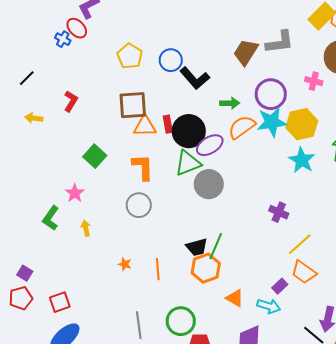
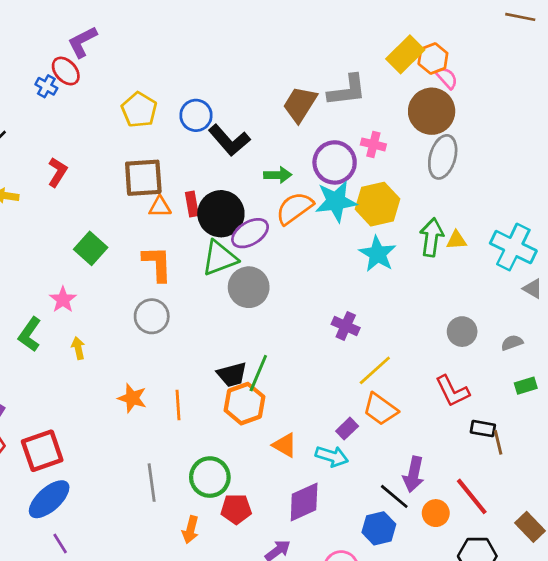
pink cross: (314, 81) -> (373, 144), moved
orange triangle: (145, 126) -> (160, 207), size x0.7
orange star: (125, 264) -> (132, 398), size x1.5
red square: (60, 302) -> (42, 451), size x1.4

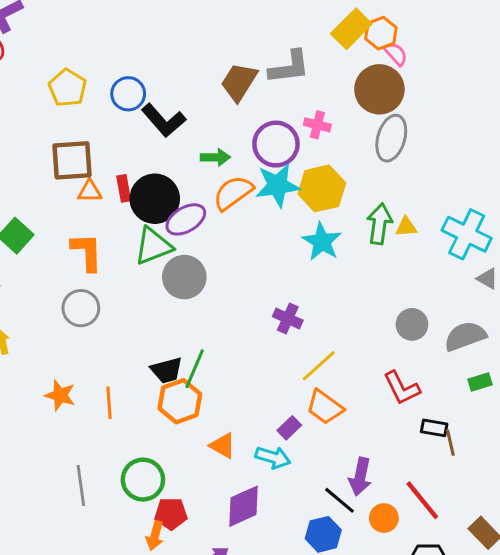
gray semicircle: (512, 343) -> (465, 336), size x1.8
orange arrow: (190, 530) -> (155, 536), moved

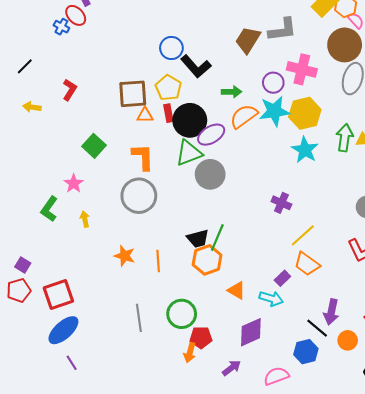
yellow pentagon: (68, 88) -> (168, 88), moved
pink cross: (317, 125) -> (302, 69), size x1.6
purple circle: (276, 144) -> (273, 83), size x0.7
gray circle: (81, 308) -> (139, 196), size x1.4

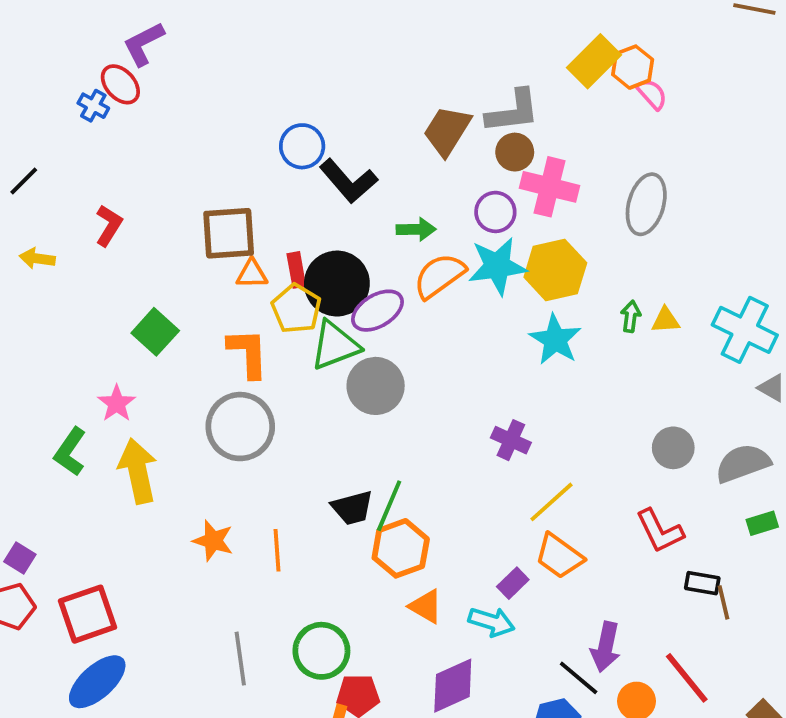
brown circle: (345, 45) -> (515, 152), moved, size x0.6
yellow pentagon: (168, 88) -> (296, 309), moved
green arrow: (345, 138) -> (631, 316), size x0.6
yellow arrow: (85, 219) -> (138, 471), size x2.0
orange hexagon: (207, 260) -> (401, 548), moved

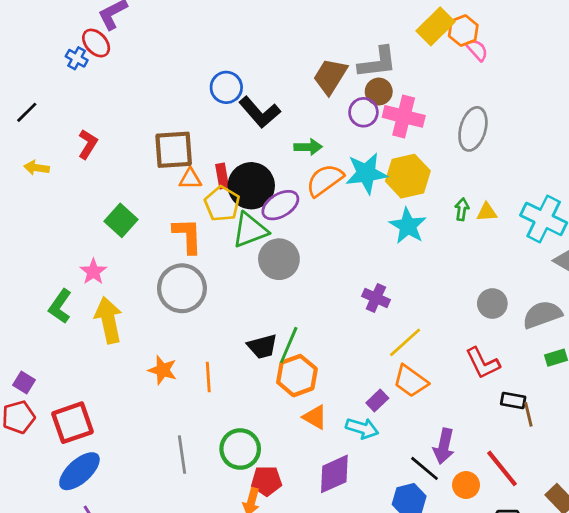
purple circle: (495, 212) -> (363, 112), moved

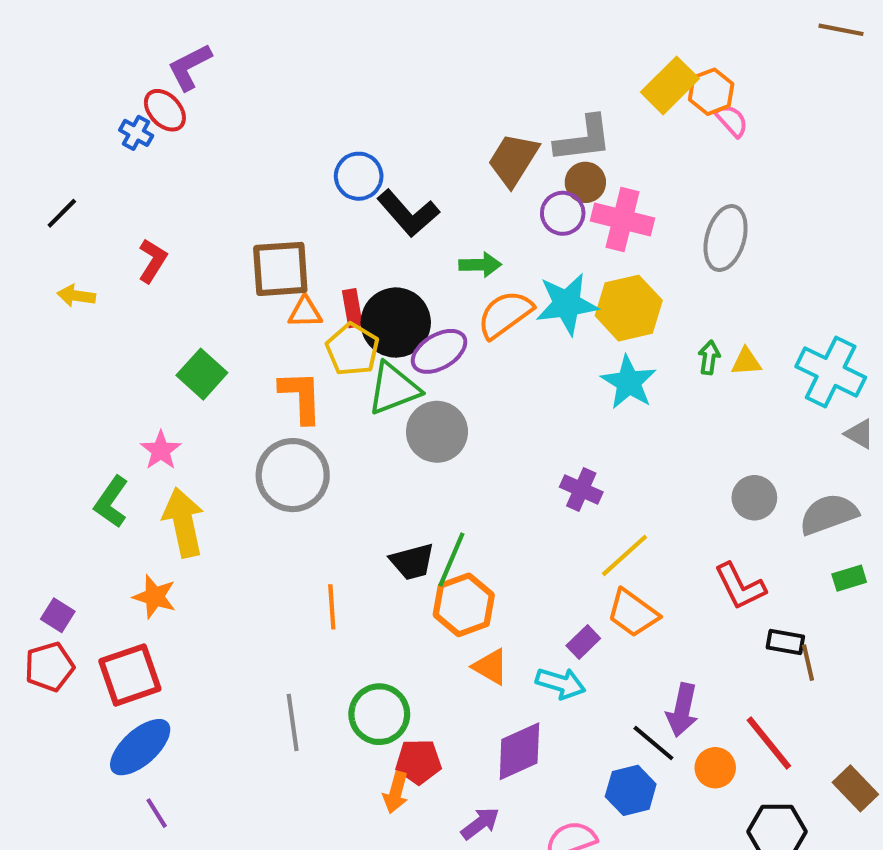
orange star: (163, 370) -> (155, 597), moved

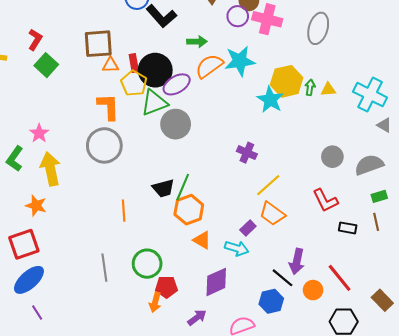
yellow hexagon: (629, 308) -> (287, 81), moved
green square: (202, 374) -> (46, 65), moved
brown line: (808, 663) -> (376, 222), moved

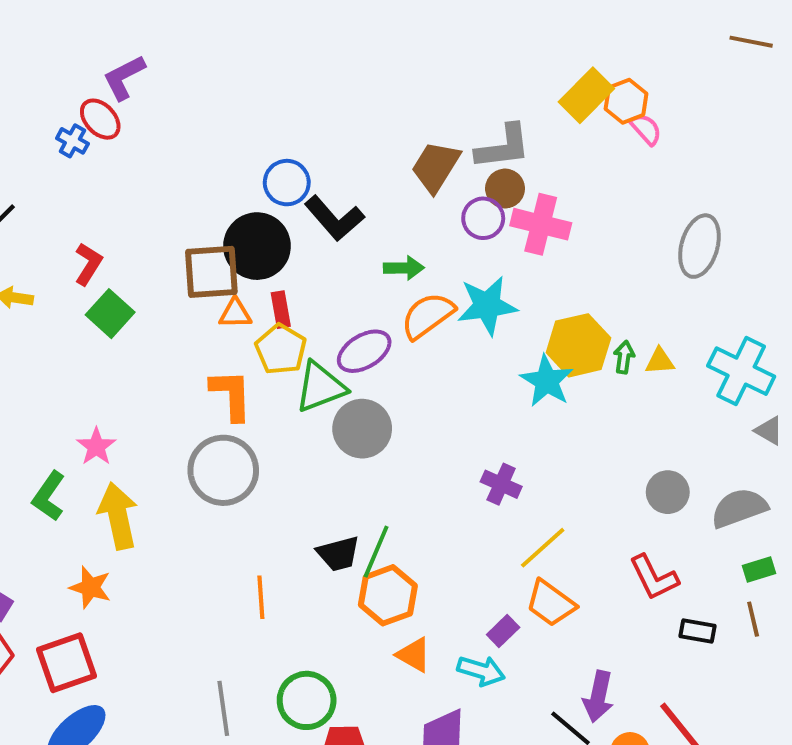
gray ellipse: (318, 28) -> (699, 246), moved
black circle: (155, 70) -> (257, 246), moved

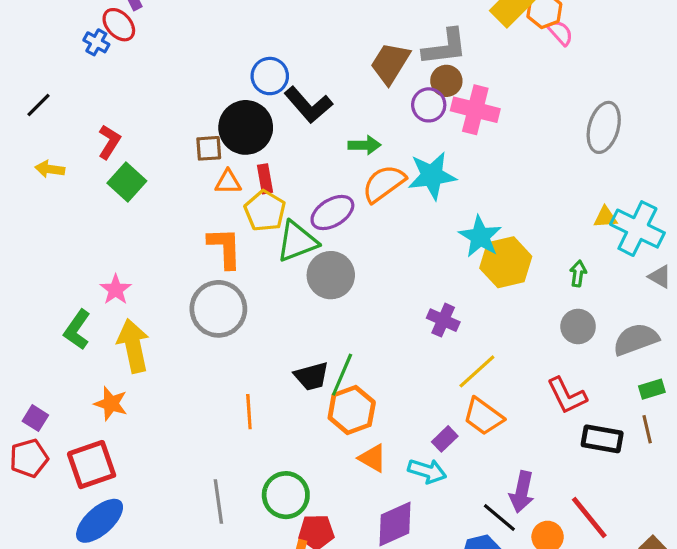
brown square: (211, 272) -> (209, 148), size x0.6
yellow hexagon: (578, 345) -> (506, 262), moved
green arrow: (624, 357) -> (578, 274), moved
yellow triangle: (660, 361) -> (605, 217), moved
black rectangle: (697, 631) -> (602, 439), size x1.4

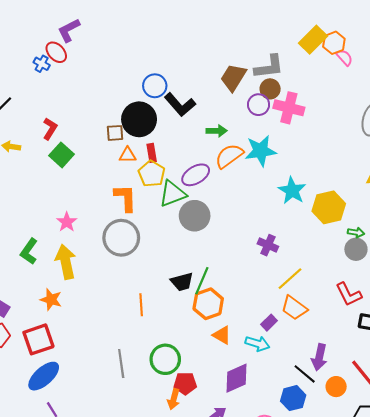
yellow hexagon: (506, 262) -> (329, 207), moved
green arrow: (578, 274) -> (356, 232), moved, turned 91
pink star: (116, 290) -> (67, 222), moved

